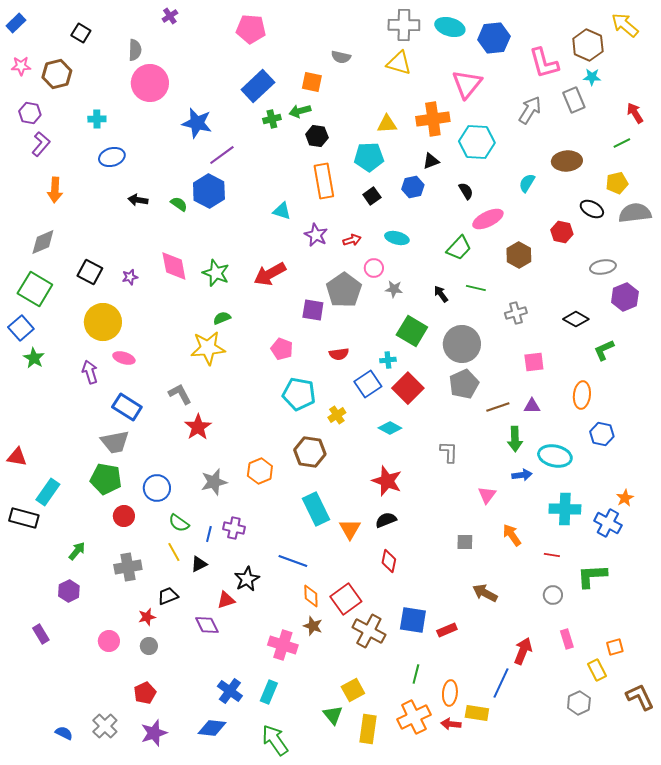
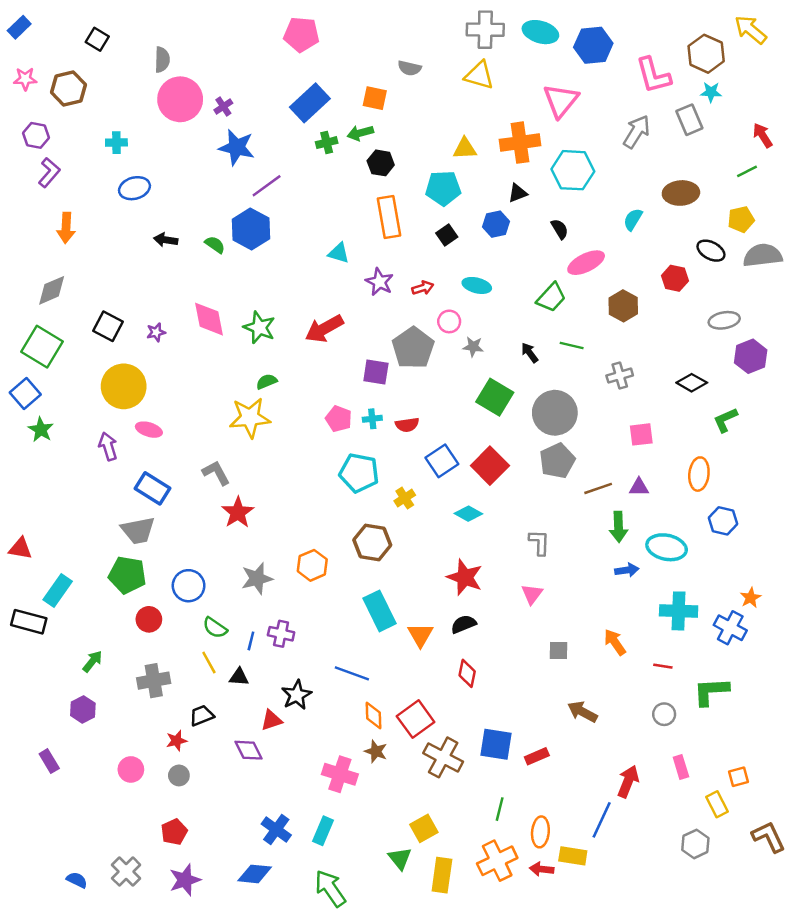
purple cross: (170, 16) -> (223, 107), moved
cyan cross: (388, 360) -> (372, 419), moved
pink triangle: (487, 495) -> (532, 594), moved
black triangle: (199, 564) -> (239, 677), turned 30

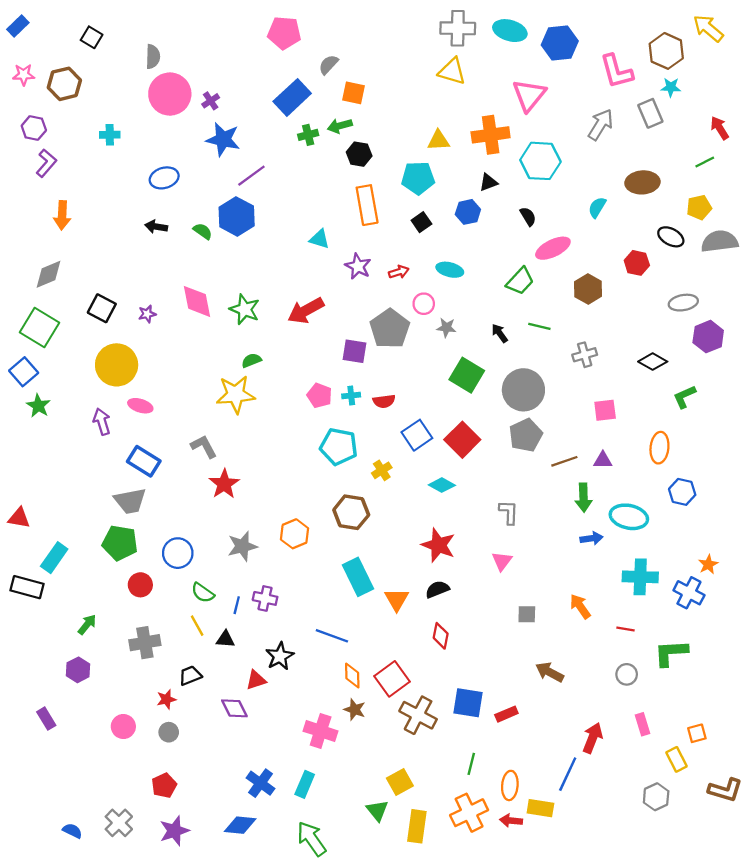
gray semicircle: (410, 68) -> (329, 65), moved, turned 120
blue ellipse: (134, 188) -> (164, 178), moved
brown L-shape: (769, 837) -> (725, 790), turned 132

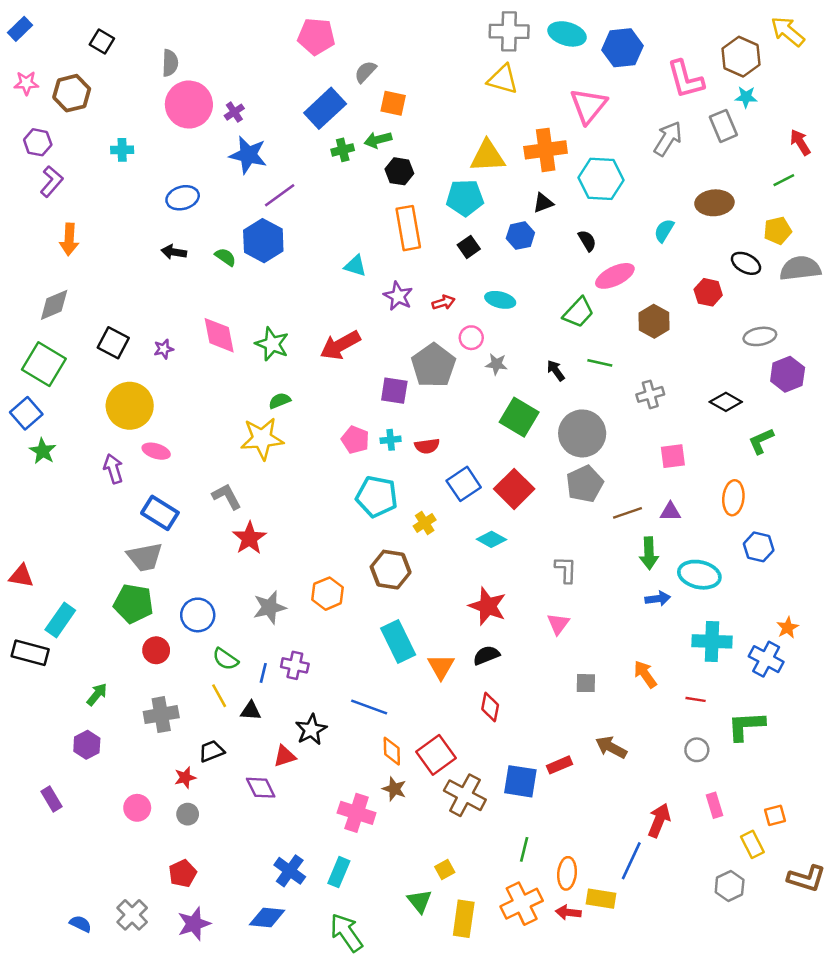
yellow triangle: (438, 140) -> (488, 156), size x1.4
red rectangle: (506, 714) -> (559, 765), moved
yellow square: (400, 782) -> (445, 870), size x0.7

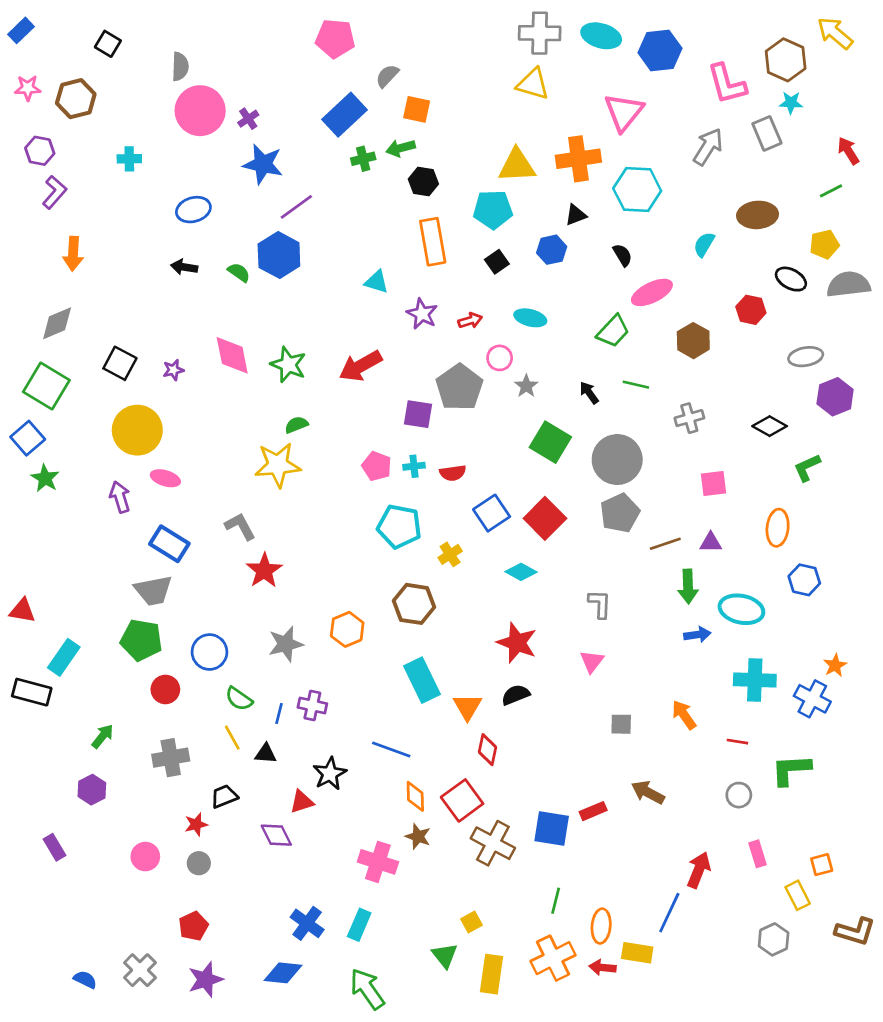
gray star: (496, 364) -> (526, 386), turned 30
red diamond: (490, 707) -> (488, 750), moved

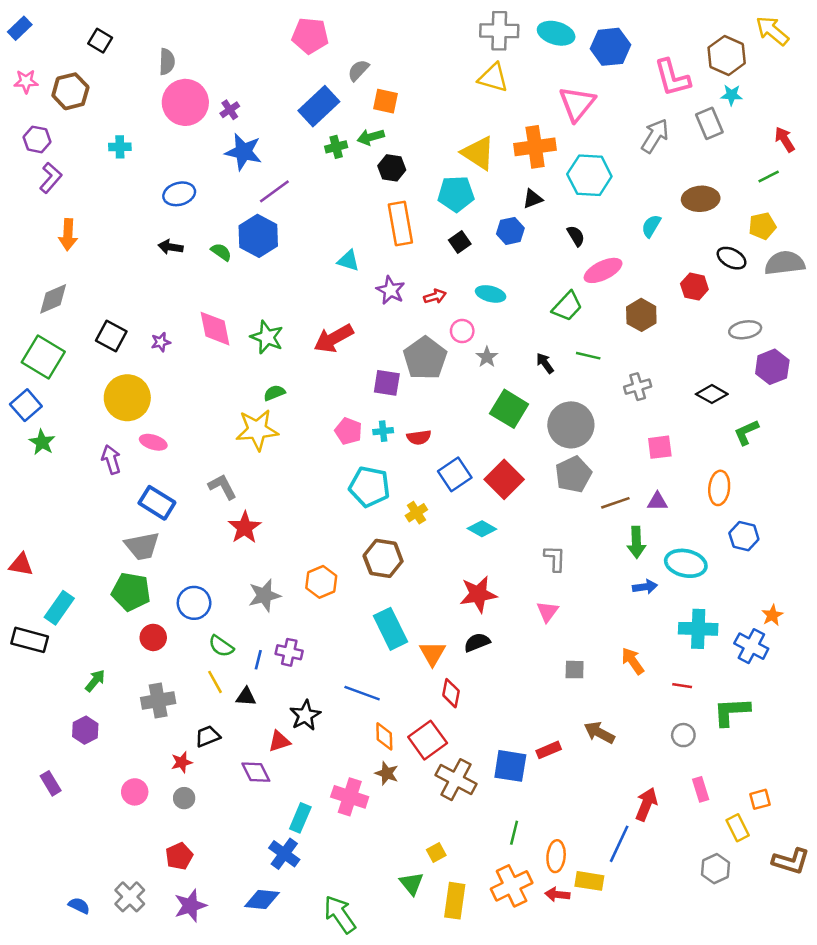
yellow triangle: (517, 165) -> (478, 153), turned 36
red star: (517, 643) -> (478, 594), turned -30
cyan rectangle: (359, 925) -> (300, 818), moved

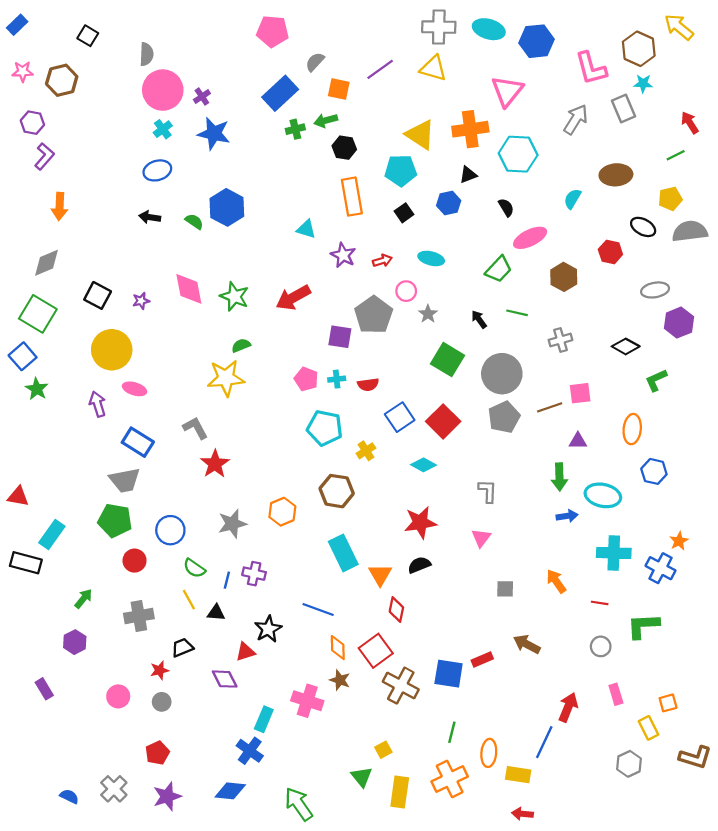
cyan cross: (120, 147) -> (163, 129), moved, turned -36
purple line: (274, 191) -> (380, 69), moved
brown line: (615, 503) -> (550, 407), moved
red arrow: (557, 894) -> (522, 814), moved

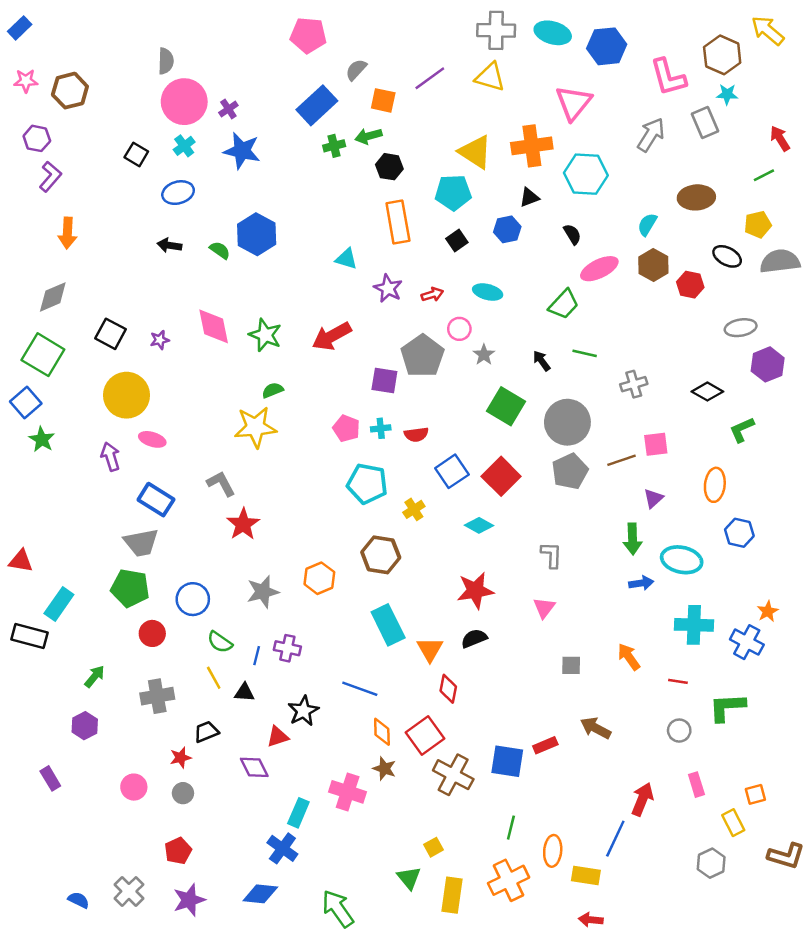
black square: (88, 36) -> (136, 154), moved
brown hexagon: (564, 277) -> (653, 265), moved
purple triangle: (578, 441) -> (653, 498), turned -42

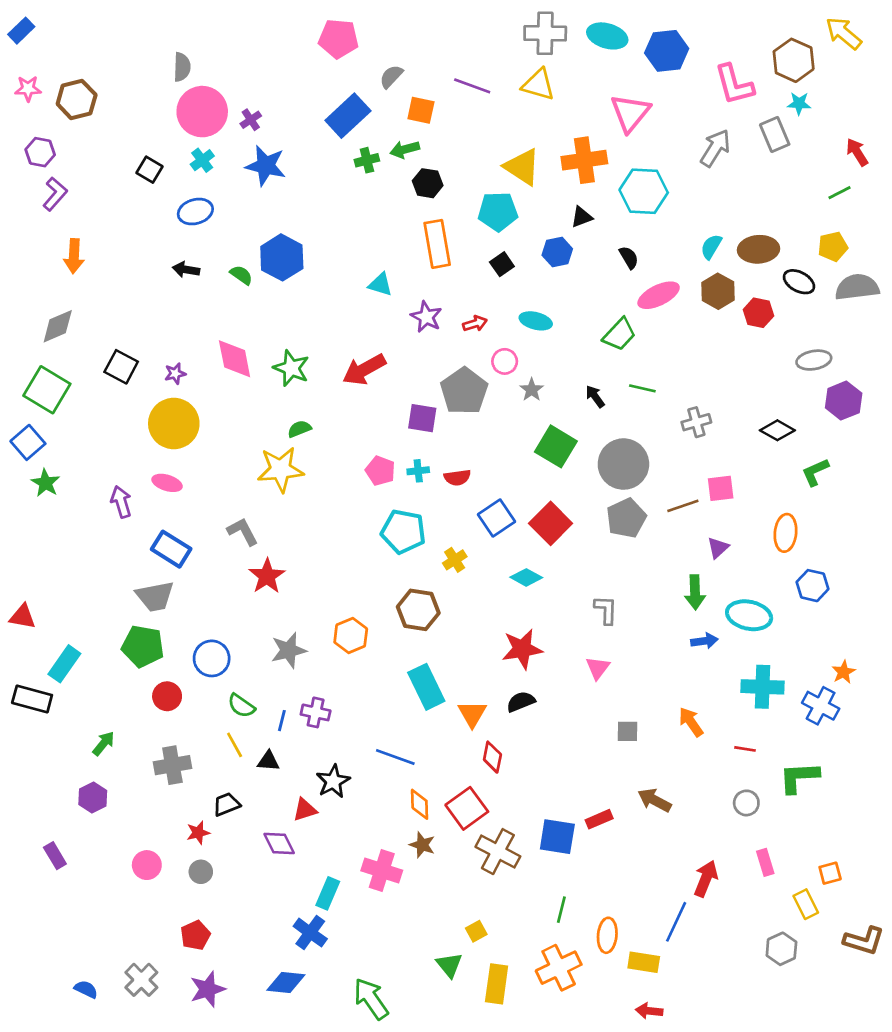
purple line: (430, 78) -> (472, 86), turned 56
brown ellipse: (696, 197) -> (758, 249), moved
yellow circle: (126, 395) -> (174, 424), moved

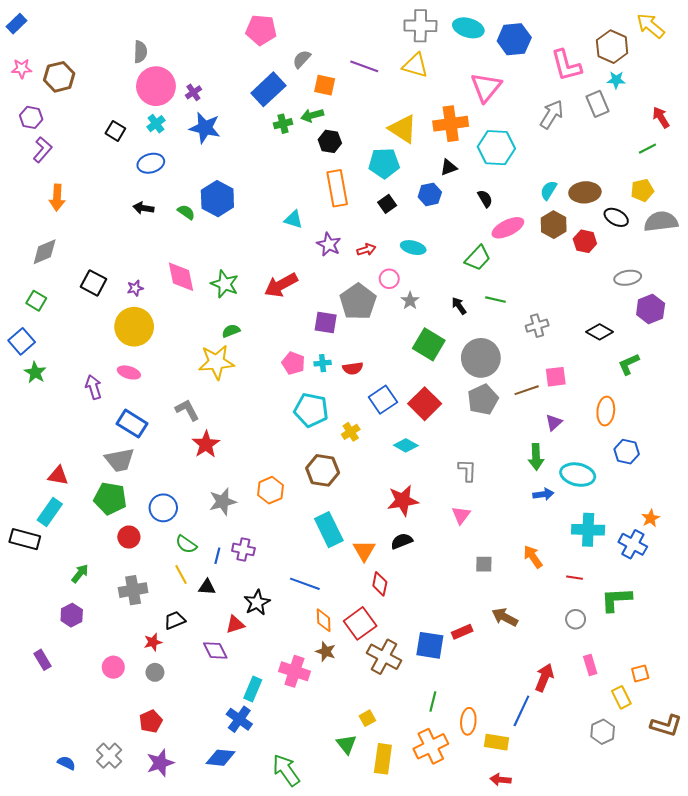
green square: (47, 390) -> (36, 301), size x0.6
red triangle: (23, 617) -> (58, 476), moved

